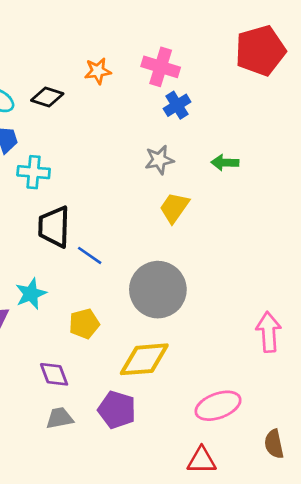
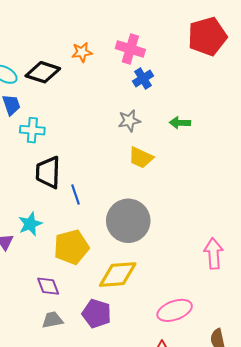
black diamond: (47, 97) -> (43, 72), size x1.4
yellow trapezoid: (174, 208) -> (141, 158), turned -100
blue line: (90, 255) -> (76, 194), turned 36
yellow pentagon: (84, 324) -> (71, 247), size x1.5

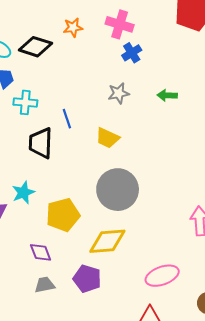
yellow trapezoid: (141, 158) -> (107, 138), moved
blue line: (76, 194) -> (67, 119), moved

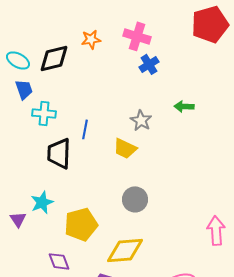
black diamond: (35, 47) -> (54, 58), turned -32
gray star: (119, 93) -> (141, 120), moved, turned -30
blue line: (67, 119) -> (85, 129), turned 30
gray circle: (118, 190) -> (135, 199), size x0.6

